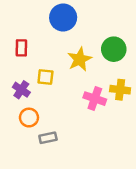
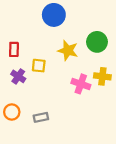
red rectangle: (21, 48) -> (14, 49), moved
yellow star: (80, 59) -> (68, 51), turned -30
orange circle: (29, 118) -> (12, 112), moved

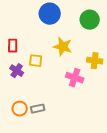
green circle: (97, 42) -> (90, 20), moved
yellow cross: (102, 76) -> (95, 61), moved
orange circle: (12, 112) -> (20, 109), moved

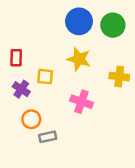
blue circle: (50, 14) -> (79, 21), moved
pink cross: (75, 78) -> (81, 102), moved
orange circle: (20, 109) -> (31, 119), moved

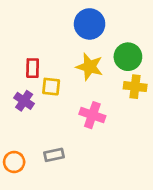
green circle: (113, 25) -> (128, 57), moved
red rectangle: (16, 58) -> (33, 68), moved
orange circle: (31, 119) -> (14, 162), moved

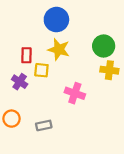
blue circle: (90, 24) -> (56, 20), moved
yellow star: (90, 67) -> (59, 49), moved
orange circle: (14, 162) -> (12, 119), moved

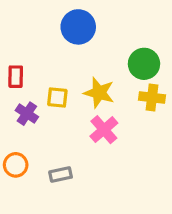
yellow star: (59, 49) -> (99, 93), moved
red rectangle: (26, 55) -> (16, 77), moved
pink cross: (75, 93) -> (104, 130), turned 30

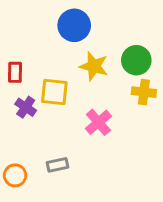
yellow star: (99, 93) -> (94, 66), moved
yellow square: (57, 98) -> (54, 92), size x1.4
orange circle: (16, 165) -> (15, 175), moved

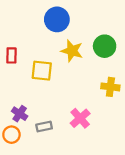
yellow cross: (144, 92) -> (110, 87), moved
purple cross: (26, 107) -> (20, 114), moved
pink cross: (98, 122) -> (80, 118), moved

